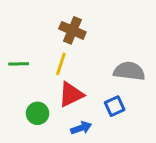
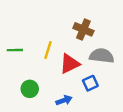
brown cross: (72, 30) -> (83, 29), moved
red triangle: (71, 94) -> (70, 64), moved

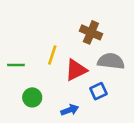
green line: (15, 50) -> (16, 65), moved

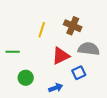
yellow line: (52, 55) -> (42, 30), moved

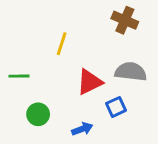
brown cross: (73, 26) -> (125, 20), moved

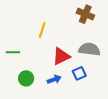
blue arrow: (82, 129) -> (54, 79), moved

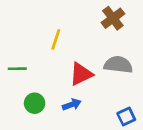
brown cross: (85, 14) -> (113, 18), turned 30
blue square: (79, 73) -> (126, 116), moved

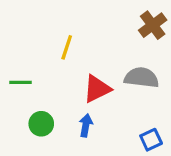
brown cross: (113, 18) -> (153, 25), moved
blue arrow: (72, 105) -> (86, 125), turned -60

